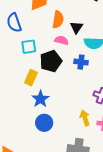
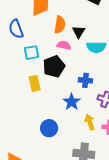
blue cross: (81, 62) -> (85, 80), moved
yellow rectangle: (31, 78) -> (35, 83), turned -35
blue star: (40, 99) -> (72, 102), moved

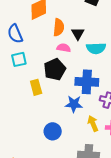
cyan square: (31, 53) -> (19, 59), moved
blue cross: (85, 80) -> (87, 82), size x1.6
blue star: (72, 102) -> (74, 104), turned -30

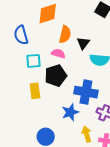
pink semicircle: (64, 48) -> (58, 53), moved
cyan square: (19, 59) -> (33, 61), moved
blue star: (74, 104) -> (70, 112), turned -30

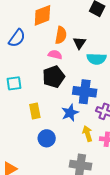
blue semicircle: (21, 35) -> (17, 38), turned -126
cyan square: (33, 61) -> (14, 83), moved
yellow rectangle: (35, 91) -> (35, 111), moved

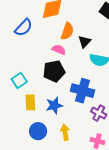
cyan square: (14, 83) -> (19, 80), moved, turned -35
blue star: (70, 113) -> (54, 105), moved
yellow arrow: (87, 134) -> (65, 132), moved

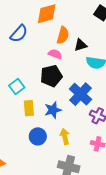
black triangle: (85, 42) -> (80, 45), turned 32
blue cross: (83, 91) -> (81, 94), turned 30

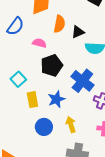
pink semicircle: (55, 54) -> (39, 43), moved

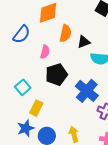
pink semicircle: (39, 43) -> (45, 52), turned 88
blue star: (56, 99) -> (26, 128), moved
yellow rectangle: (32, 100) -> (36, 108), turned 35

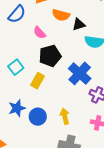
orange semicircle: (65, 33) -> (61, 15), turned 90
pink semicircle: (45, 52) -> (40, 33), turned 120
yellow rectangle: (36, 108) -> (37, 81), moved

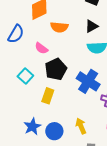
black triangle: (79, 24) -> (92, 26), moved
cyan square: (16, 67) -> (25, 76), moved

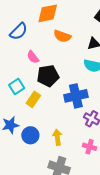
pink semicircle: (41, 48) -> (33, 57), moved
cyan square: (25, 76) -> (17, 86), moved
blue cross: (88, 81) -> (76, 96), turned 30

